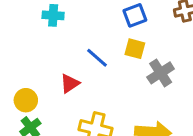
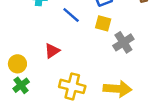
blue line: (97, 58) -> (71, 15), moved

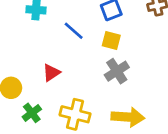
gray cross: (123, 42) -> (117, 71), moved
green cross: (21, 85) -> (32, 113), moved

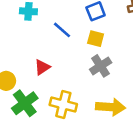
green cross: (32, 113) -> (25, 103), size x1.5

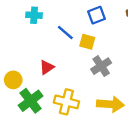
yellow square: (96, 39) -> (87, 42), moved

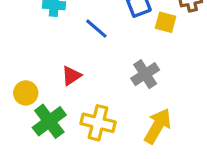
yellow square: (87, 42) -> (166, 22), moved
yellow arrow: (110, 104) -> (158, 126), turned -64

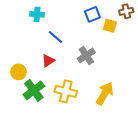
blue line: (96, 29) -> (55, 37), moved
gray cross: (145, 74) -> (86, 55), moved

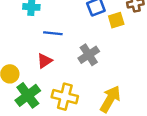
yellow square: (110, 26) -> (116, 20), turned -32
blue line: (55, 37) -> (53, 33), turned -35

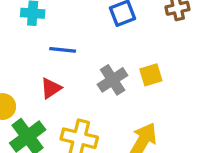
yellow square: (116, 20) -> (151, 75), moved

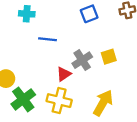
red triangle: (51, 88) -> (64, 74), moved

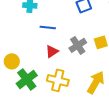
red triangle: (64, 74) -> (52, 51), moved

